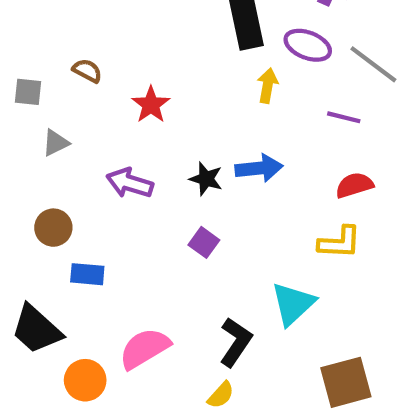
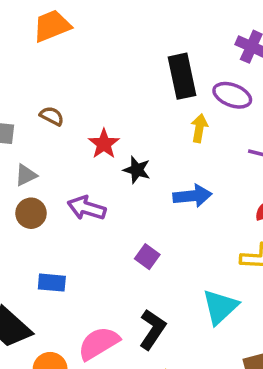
black star: (206, 179) -> (137, 170), moved
brown circle: (53, 228) -> (31, 213), moved
black L-shape: (236, 342) -> (152, 329), moved

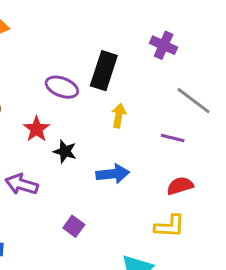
black rectangle: (182, 76) -> (104, 71), turned 30
purple ellipse: (232, 95) -> (62, 87), moved

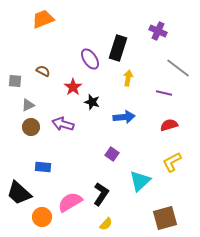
purple ellipse: (62, 87) -> (90, 59), turned 35
purple square: (74, 226) -> (112, 154), moved
yellow L-shape: (170, 226) -> (172, 162), moved, turned 150

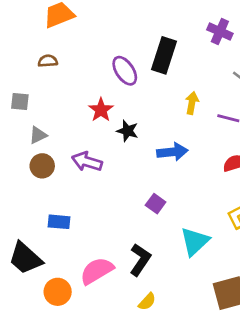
brown semicircle: (43, 71) -> (48, 61), moved, turned -32
yellow arrow: (128, 78) -> (192, 103), moved

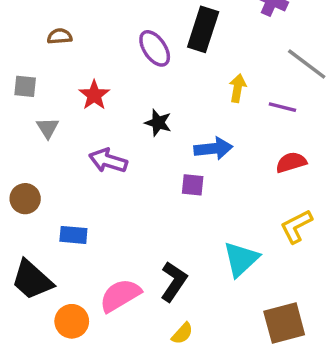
red star: (101, 110) -> (94, 95), moved
gray triangle: (38, 135) -> (48, 128), turned -36
brown circle: (42, 166) -> (25, 199), moved
purple square: (156, 204) -> (193, 185), moved, turned -30

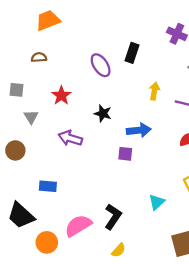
black rectangle: (203, 29) -> (132, 53), size x0.7
brown circle: (25, 199) -> (15, 150), moved
cyan triangle: (241, 259) -> (157, 202), size x0.7

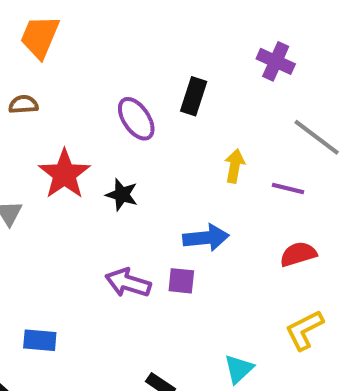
orange trapezoid: (48, 20) -> (40, 37), turned -45
red star: (61, 95) -> (64, 174), size x1.4
black star: (103, 113) -> (122, 195), moved
purple arrow: (70, 138) -> (128, 283), moved

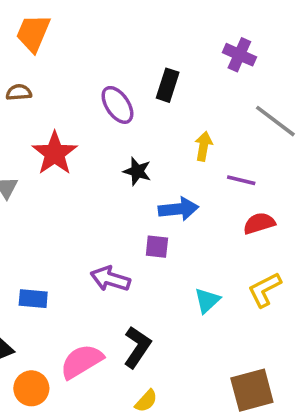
purple line: (288, 189) -> (241, 180), moved
black star: (122, 195) -> (137, 171), moved
purple arrow: (128, 283) -> (110, 279), moved
cyan triangle: (239, 369) -> (207, 300), moved

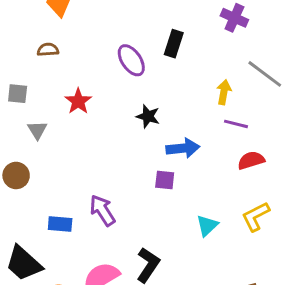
yellow arrow: (204, 146) -> (224, 92), moved
red star: (55, 153) -> (78, 101), size x0.7
purple arrow: (110, 279) -> (103, 210), moved, turned 40

